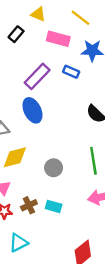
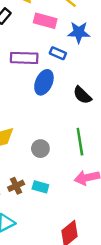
purple rectangle: (37, 76) -> (24, 58), turned 48
blue ellipse: (32, 110) -> (44, 82), moved, turned 50

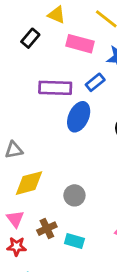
blue rectangle: (58, 53) -> (95, 82), turned -63
brown cross: (16, 186) -> (47, 229), moved

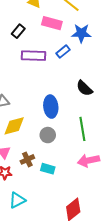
black rectangle: (30, 38) -> (18, 31), moved
blue ellipse: (79, 117) -> (51, 107), moved, turned -30

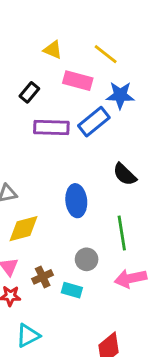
blue rectangle: (63, 52) -> (94, 122), size x1.5
gray circle: (48, 135) -> (87, 259), moved

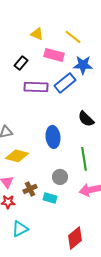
yellow diamond: (24, 229) -> (17, 156), turned 30

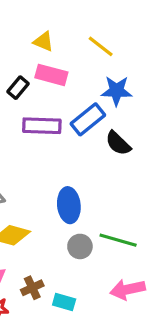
pink rectangle: (54, 55) -> (51, 75), moved
black semicircle: (86, 119) -> (118, 143), moved
green line: (84, 159) -> (118, 240), turned -65
gray circle: (60, 177) -> (80, 246), moved

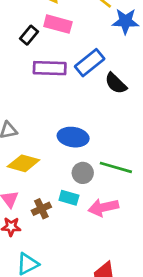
blue star: (116, 91) -> (125, 21), moved
blue ellipse: (69, 205) -> (73, 137), turned -76
pink arrow: (128, 289) -> (103, 207), moved
cyan rectangle: (64, 302) -> (69, 198), moved

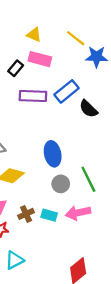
blue ellipse: (73, 137) -> (53, 154), turned 70
green line: (116, 167) -> (88, 179), turned 48
cyan rectangle: (69, 198) -> (49, 215), moved

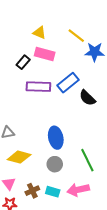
gray circle: (61, 184) -> (55, 164), moved

